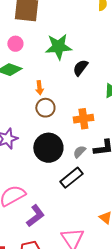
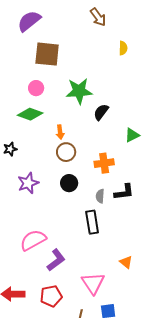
black circle: (48, 148) -> (69, 183), moved, size x0.6
gray semicircle: (79, 152) -> (100, 196), turned -40
black rectangle: (71, 178) -> (92, 222), turned -60

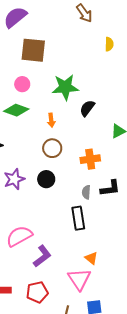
orange arrow: (60, 132) -> (51, 120), moved
black circle: (69, 183) -> (46, 179), moved
orange triangle: (126, 262) -> (91, 258), moved

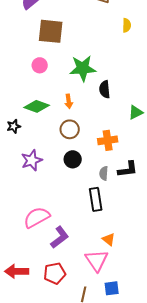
black semicircle: (87, 108) -> (105, 89), turned -42
green diamond: (16, 110) -> (37, 106), moved
black circle: (46, 179) -> (73, 159), moved

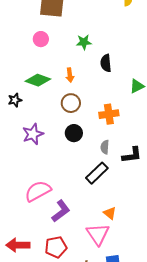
green star: (83, 68) -> (84, 42), size x0.6
black L-shape: (128, 169) -> (132, 155), moved
black rectangle: (96, 199) -> (97, 173), turned 55

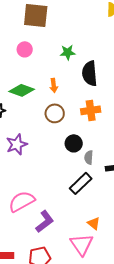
black semicircle: (106, 63) -> (90, 73), size x1.4
orange cross: (109, 114) -> (91, 110), moved
black circle: (74, 133) -> (74, 143), moved

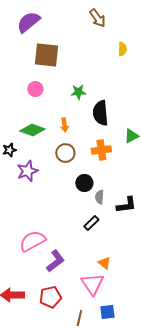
purple star: (17, 144) -> (27, 171), moved
black rectangle: (81, 183) -> (91, 223), size x0.7

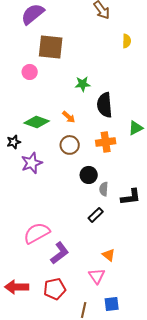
pink circle: (35, 89) -> (30, 72), moved
orange arrow: (64, 125) -> (69, 117), turned -40
pink triangle: (92, 284) -> (97, 276), size x0.7

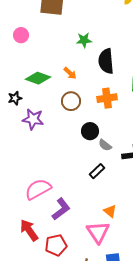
pink circle: (30, 72) -> (21, 35), moved
purple star: (32, 163) -> (33, 119), turned 30
gray semicircle: (104, 189) -> (105, 145), turned -56
pink triangle: (97, 276) -> (98, 232), size x1.4
red arrow: (17, 287) -> (29, 230), moved, turned 55

